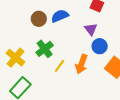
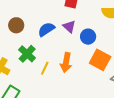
blue semicircle: (60, 16) -> (46, 29), moved
blue circle: (100, 46) -> (88, 37), moved

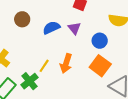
blue circle: (88, 37) -> (100, 41), moved
green cross: (27, 54) -> (29, 81), moved

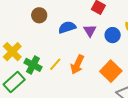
blue circle: (100, 41) -> (113, 35), moved
green cross: (29, 81) -> (33, 65), moved, turned -30

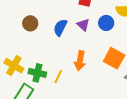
blue semicircle: (67, 27) -> (60, 28), turned -30
yellow line: (55, 64) -> (58, 77), moved

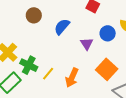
purple triangle: (83, 25) -> (87, 44), moved
orange arrow: (80, 61) -> (72, 78), moved

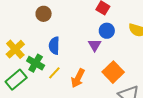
blue semicircle: (62, 27) -> (54, 46), moved, turned -42
blue circle: (108, 33) -> (107, 31), moved

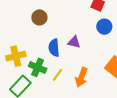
purple triangle: (95, 45) -> (74, 42), moved, turned -40
yellow cross: (15, 49) -> (16, 56), turned 36

